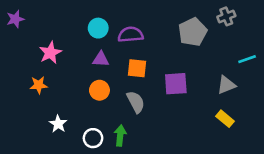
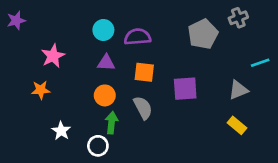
green arrow: (120, 136) -> (112, 123), moved

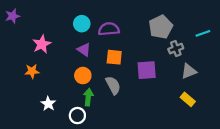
gray cross: (238, 18) -> (176, 49), moved
purple triangle: (106, 63) -> (84, 50), turned 32
cyan line: (260, 63) -> (203, 33), moved

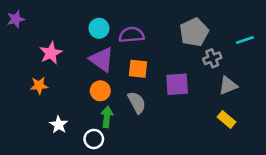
purple triangle: (84, 50) -> (102, 60), size x1.5

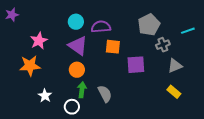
orange square: (138, 69) -> (113, 47), moved
orange star: (39, 86) -> (30, 66), size x1.5
gray semicircle: (137, 103) -> (105, 94), moved

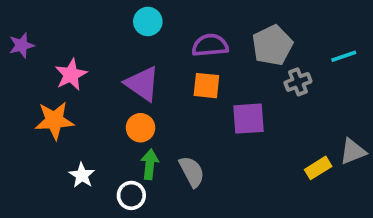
purple star: (12, 15) -> (21, 45), moved
cyan circle: (76, 22) -> (148, 21), moved
purple semicircle: (101, 27) -> (210, 45), moved
gray triangle: (175, 66) -> (353, 151), moved
yellow rectangle: (174, 92) -> (318, 168), turned -72

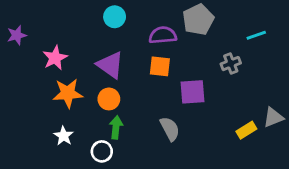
gray pentagon: (272, 45) -> (198, 20), moved
cyan line: (344, 56) -> (256, 35), moved
orange star: (54, 120) -> (68, 93), moved
gray semicircle: (192, 172) -> (170, 129), moved

